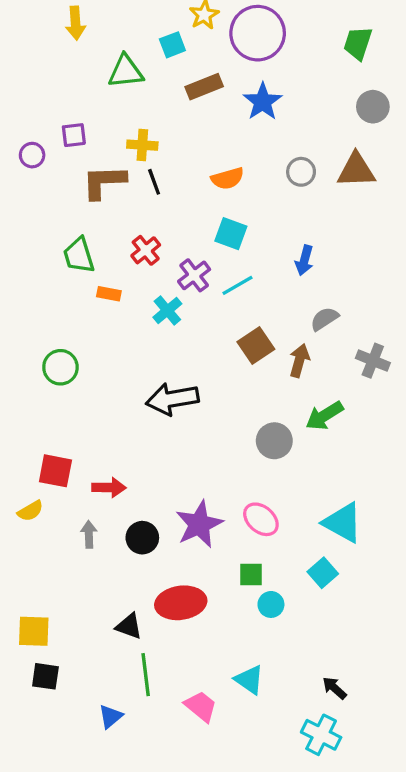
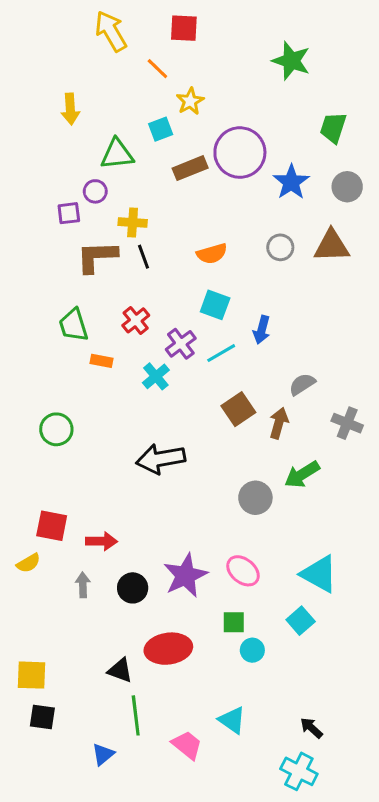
purple circle: (258, 33) -> (240, 153), moved
blue star: (263, 102) -> (291, 182), moved
purple circle: (32, 155) -> (95, 191), moved
blue arrow: (304, 260) -> (262, 330), moved

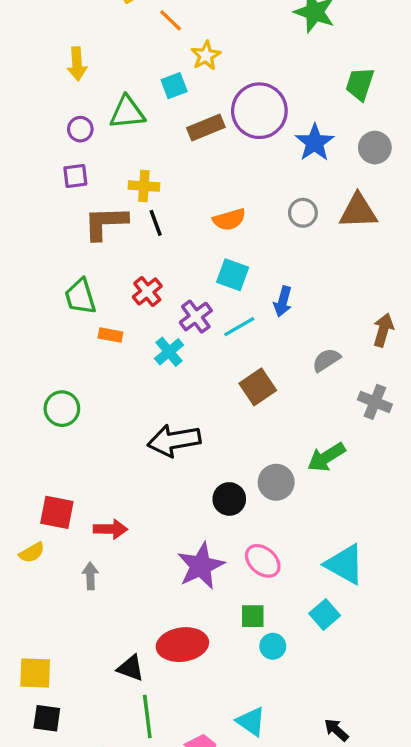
purple circle: (95, 191) -> (80, 129), moved
brown arrow: (279, 423) -> (383, 330), moved
black circle: (133, 588) -> (229, 499), moved

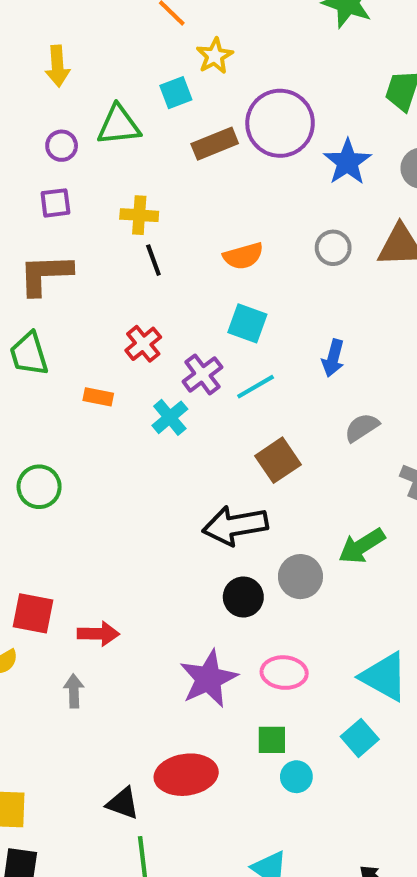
brown L-shape: (105, 223) -> (45, 274), moved
green trapezoid: (80, 296) -> (29, 354), moved
blue arrow: (283, 302) -> (333, 358), moved
black arrow: (174, 440) -> (235, 526), moved
pink ellipse: (263, 561) -> (284, 673), turned -36

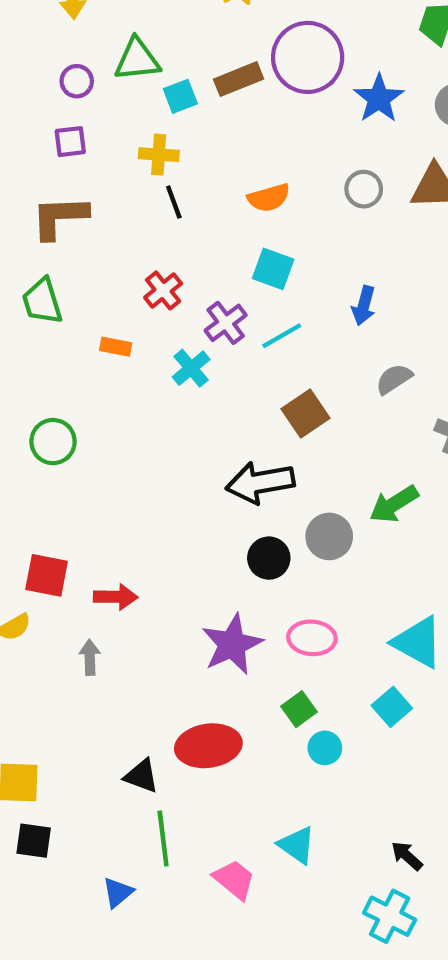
cyan square: (176, 93) -> (180, 96), moved
green square: (272, 740) -> (299, 709), turned -36

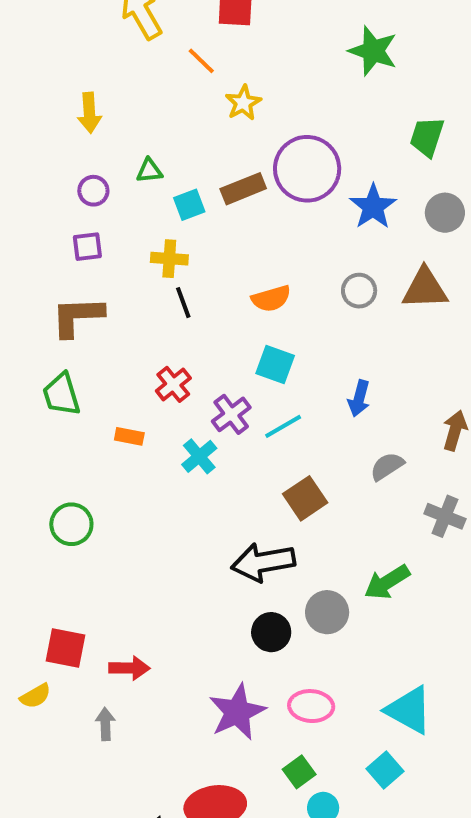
green triangle: (137, 60) -> (149, 171), size x0.6

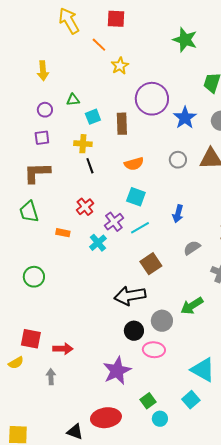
brown rectangle: (243, 189) -> (122, 124), moved, turned -70
pink ellipse: (311, 706) -> (154, 350), moved

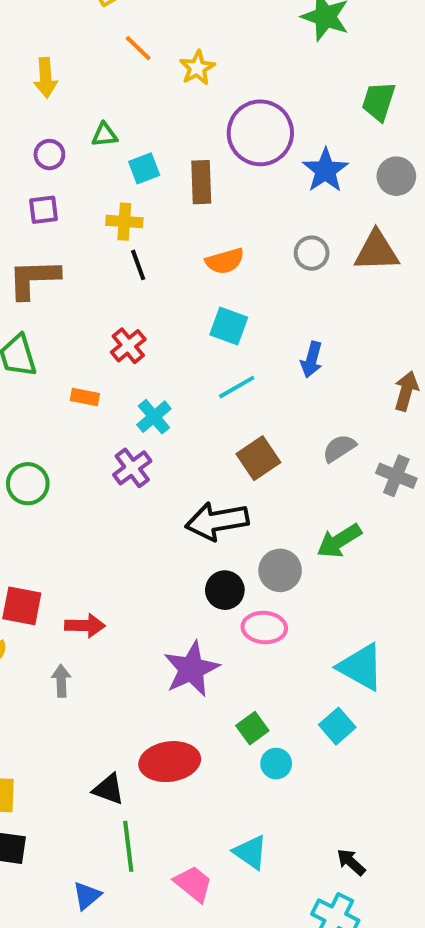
orange line: (99, 45) -> (138, 48), moved
purple cross: (114, 222) -> (132, 468), moved
gray semicircle: (192, 248) -> (339, 448), moved

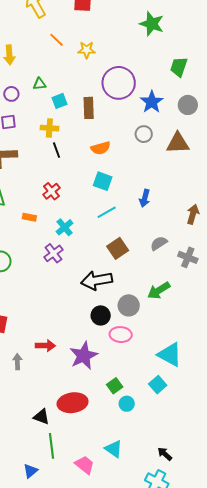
yellow star: (197, 68) -> (87, 50), turned 30
gray circle: (312, 253) -> (144, 134), moved
red arrow: (85, 626) -> (45, 346), moved

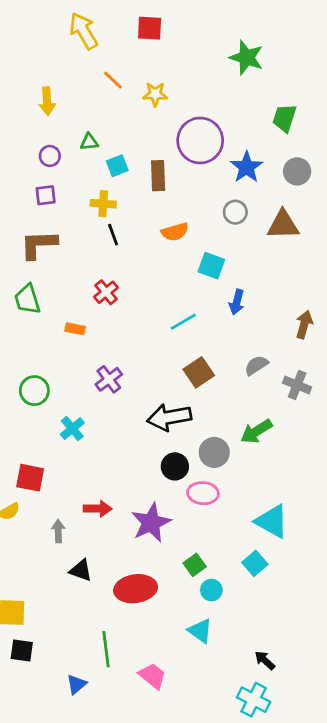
cyan square: (103, 181) -> (211, 266), moved
cyan cross: (65, 227) -> (72, 429), moved
black triangle: (41, 417) -> (81, 570), moved
cyan triangle: (114, 449) -> (200, 631), moved

